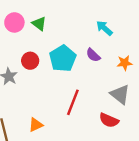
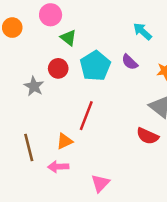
pink circle: (14, 22) -> (51, 15), moved
green triangle: (39, 24) -> (68, 38), moved
red line: (73, 102) -> (86, 116), moved

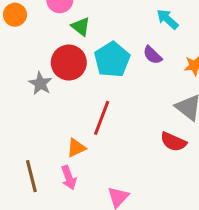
red circle: (58, 68) -> (69, 63), size x1.5
brown line: (29, 148) -> (31, 176), moved
pink arrow: (58, 167) -> (69, 178), turned -108

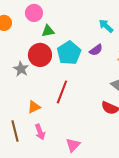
green triangle: (81, 27) -> (48, 31), turned -48
purple semicircle: (152, 55) -> (96, 50), turned -80
orange triangle: (76, 148) -> (34, 107), moved

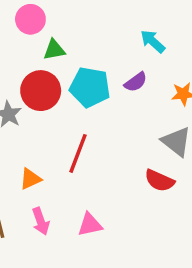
cyan pentagon: (69, 53) -> (90, 87), turned -30
pink triangle: (73, 145) -> (90, 225), moved, turned 35

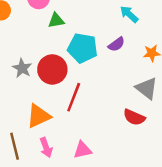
red circle: (41, 91) -> (52, 69), moved
orange triangle: (30, 179) -> (39, 116), size x1.5

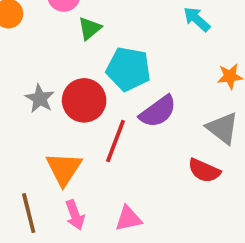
green triangle: (56, 20) -> (90, 28), turned -30
purple semicircle: (116, 44) -> (158, 111), moved, size x1.5
orange triangle: (39, 116) -> (64, 169), turned -32

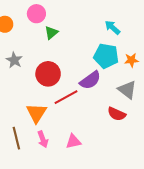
cyan pentagon: (128, 69) -> (106, 56), moved
gray star: (40, 99) -> (14, 60), moved
red line: (115, 141) -> (66, 97), turned 40

